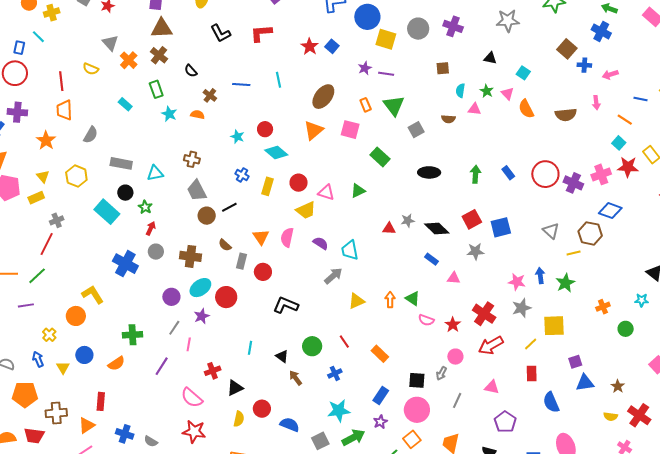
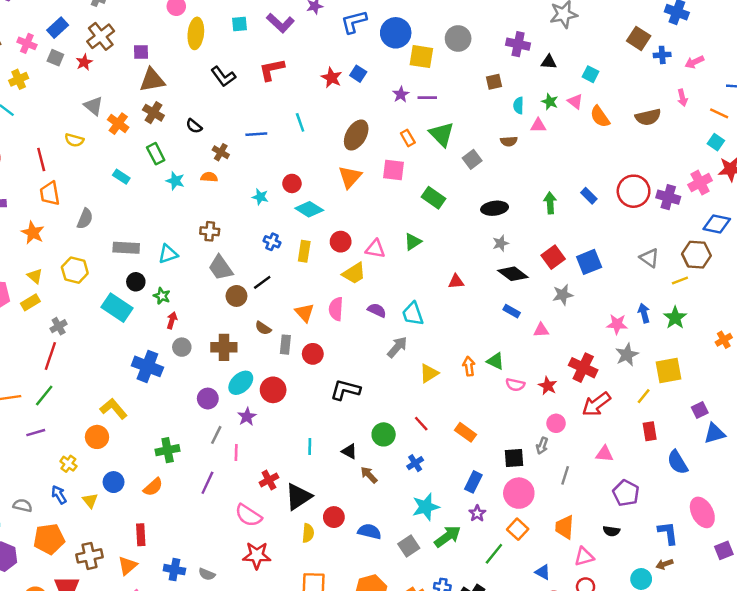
purple cross: (453, 26) -> (518, 44), moved
gray star: (408, 221) -> (501, 243), moved
black triangle: (235, 388) -> (298, 497), size x1.4

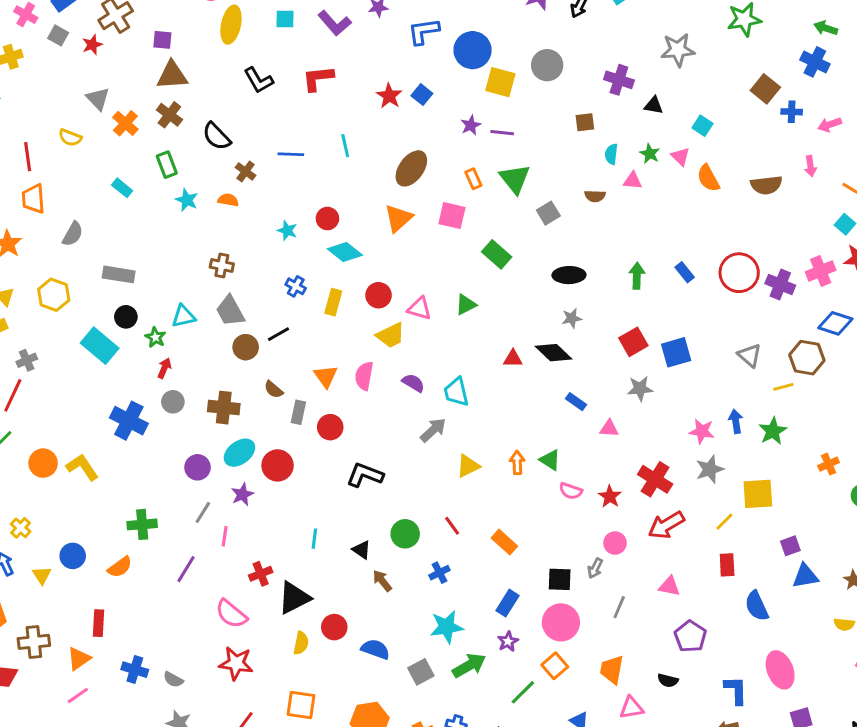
black semicircle: (194, 126) -> (217, 136), size x1.5
cyan triangle: (168, 254) -> (184, 316), moved
black diamond: (513, 274) -> (554, 353), moved
orange circle: (97, 437) -> (43, 463), moved

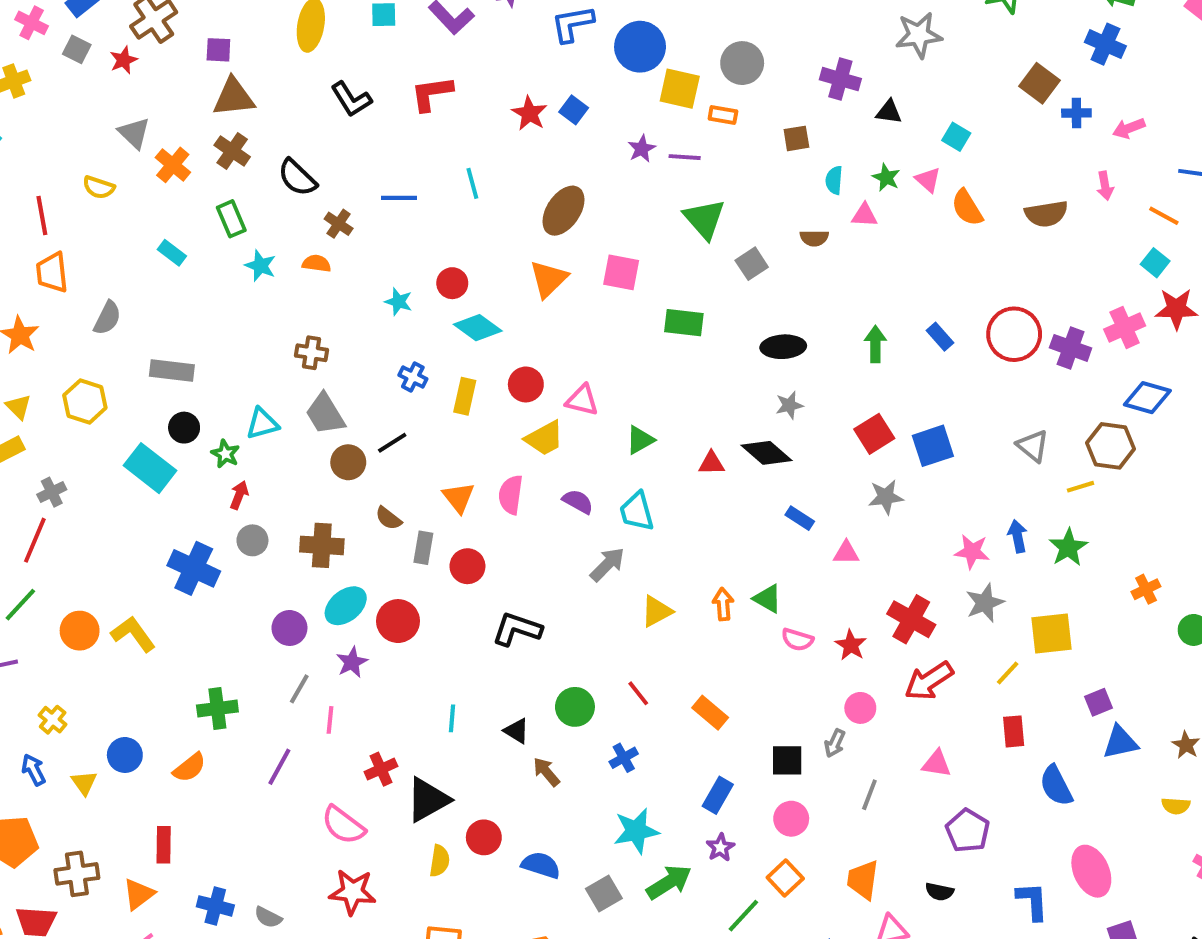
orange rectangle: (473, 179) -> (723, 115), moved, turned -54
green rectangle: (497, 254) -> (684, 323), turned -32
green triangle: (466, 305) -> (640, 440), moved
pink circle: (561, 622) -> (791, 819), size x0.7

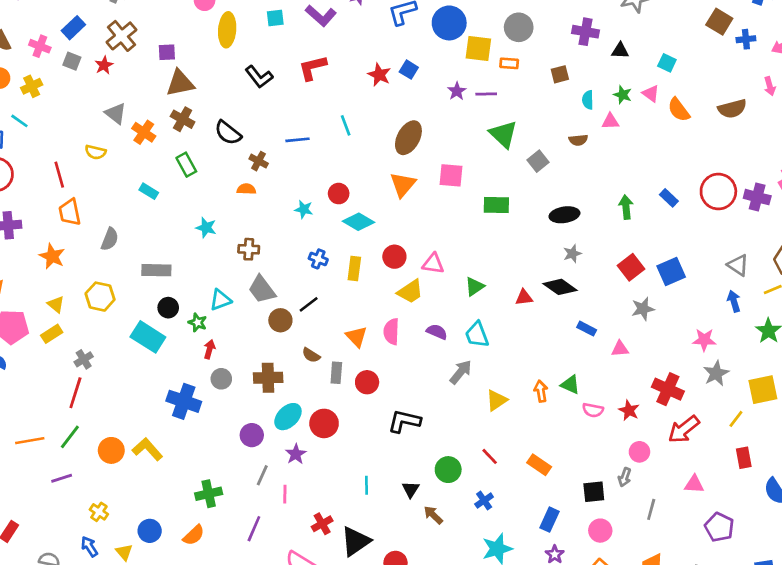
cyan star: (260, 266) -> (206, 228), moved
blue arrow: (1018, 536) -> (734, 301), moved
black triangle: (517, 731) -> (411, 489), turned 36

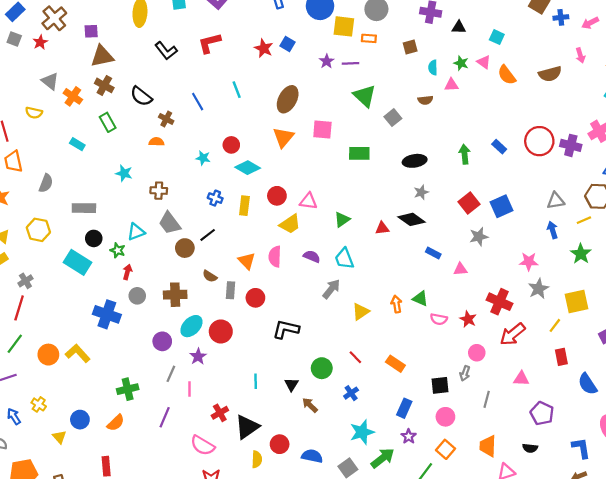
blue line: (297, 140) -> (198, 102), turned 66
gray triangle: (738, 265) -> (556, 201), turned -42
blue arrow: (89, 547) -> (14, 416), moved

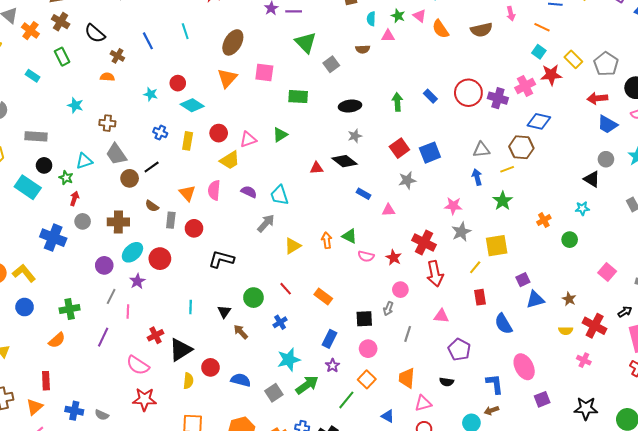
pink triangle: (308, 201) -> (248, 139), turned -30
green triangle: (342, 220) -> (280, 135), moved
red arrow: (513, 334) -> (435, 274), turned -65
blue circle: (80, 420) -> (25, 307), moved

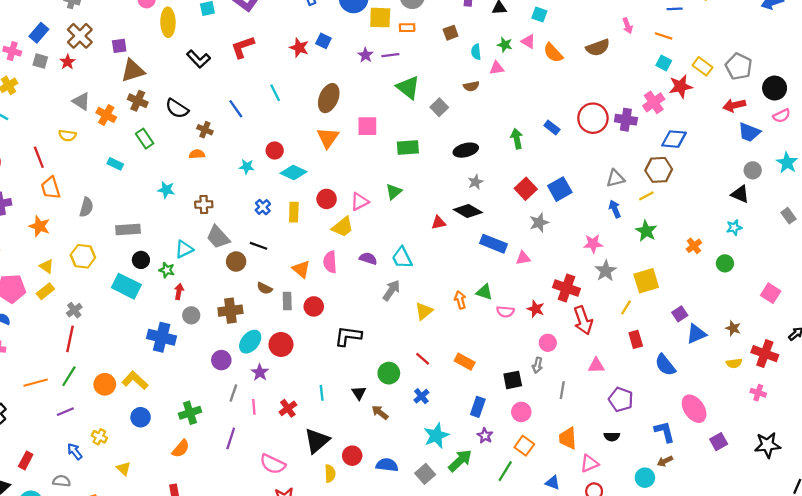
blue cross: (160, 133) -> (263, 207), turned 32
black line: (152, 167) -> (258, 246), turned 63
blue rectangle: (364, 194) -> (494, 244), size x1.6
red cross: (155, 335) -> (288, 408), moved

